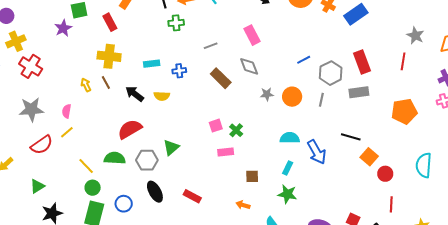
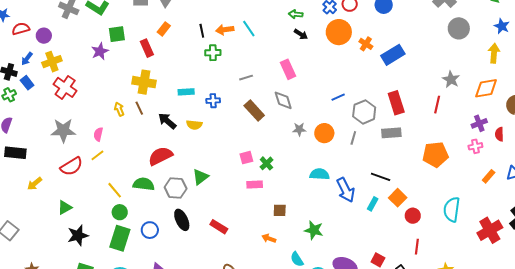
cyan rectangle: (288, 168) -> (373, 204), moved

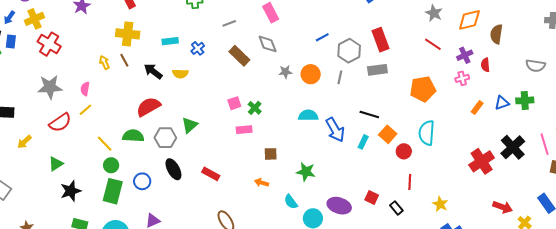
blue rectangle: (27, 83) -> (11, 41), turned 48
blue cross: (213, 101) -> (198, 48), turned -32
red line: (437, 105) -> (433, 44), moved, turned -66
cyan semicircle: (452, 209) -> (427, 133), moved

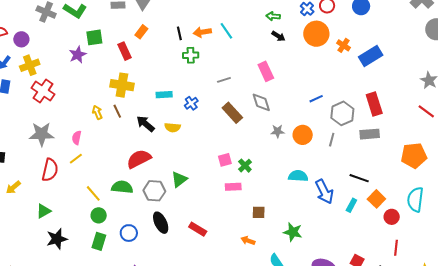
red semicircle: (60, 122) -> (50, 170), turned -45
green rectangle: (113, 191) -> (99, 241), size x0.7

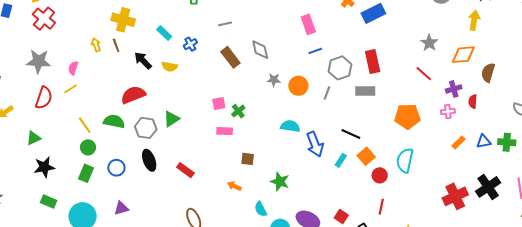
pink rectangle: (266, 71) -> (308, 24), moved
cyan rectangle: (164, 95) -> (164, 33), turned 42

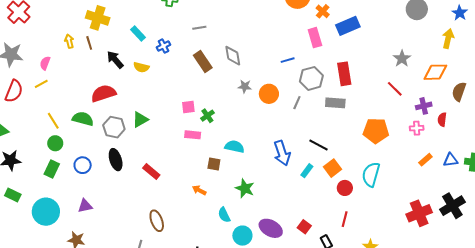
pink rectangle: (308, 24) -> (315, 38), moved
cyan semicircle: (290, 126) -> (234, 147), moved

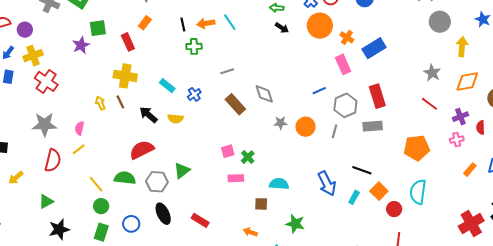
yellow arrow: (448, 39) -> (462, 47), moved

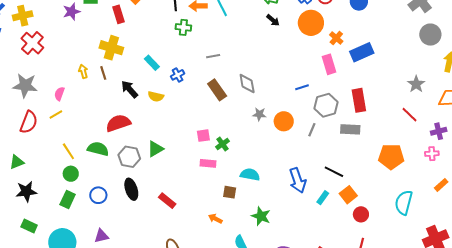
cyan semicircle: (418, 192) -> (404, 203), moved

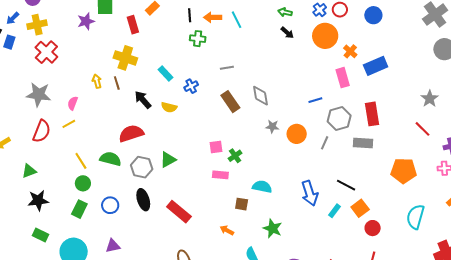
red rectangle: (167, 201) -> (179, 212), size x1.4

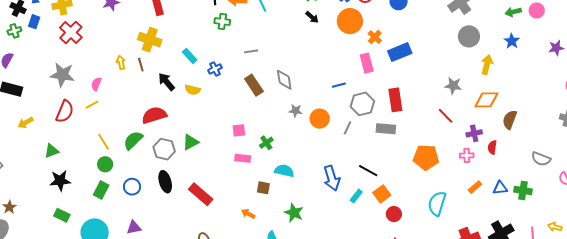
gray star: (430, 99) -> (453, 86), turned -30
green cross: (235, 156) -> (266, 143), moved
green semicircle: (110, 159) -> (133, 140), turned -60

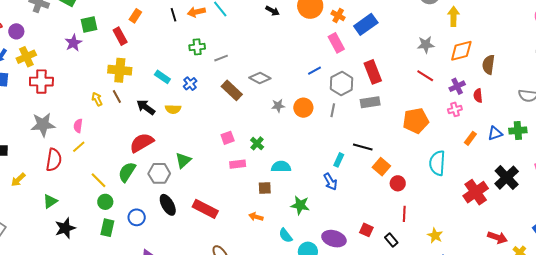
green cross: (222, 22) -> (197, 47), moved
red cross: (71, 32) -> (41, 82), turned -30
gray diamond: (284, 80) -> (260, 78), turned -40
blue arrow: (332, 178) -> (330, 182), moved, size x0.7
cyan rectangle: (356, 196) -> (339, 160), moved

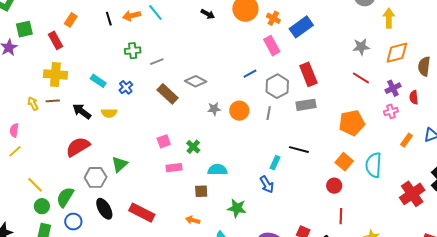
brown line: (117, 97) -> (53, 101), turned -64
orange square: (381, 167) -> (344, 162), moved
green semicircle: (127, 172) -> (65, 197), moved

